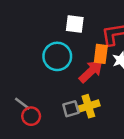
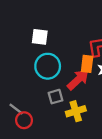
white square: (75, 24) -> (40, 37), moved
gray square: (71, 109) -> (56, 97), moved

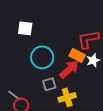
white square: (40, 37) -> (25, 28), moved
orange rectangle: (87, 64) -> (77, 55), turned -70

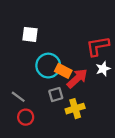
orange rectangle: (77, 55) -> (63, 71), moved
gray line: (14, 95) -> (18, 97), moved

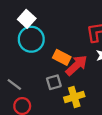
white square: (30, 34) -> (27, 19), turned 35
cyan circle: (48, 66) -> (31, 39), moved

